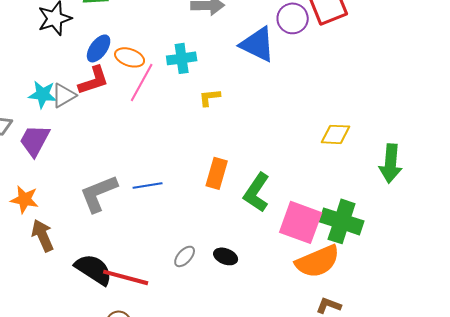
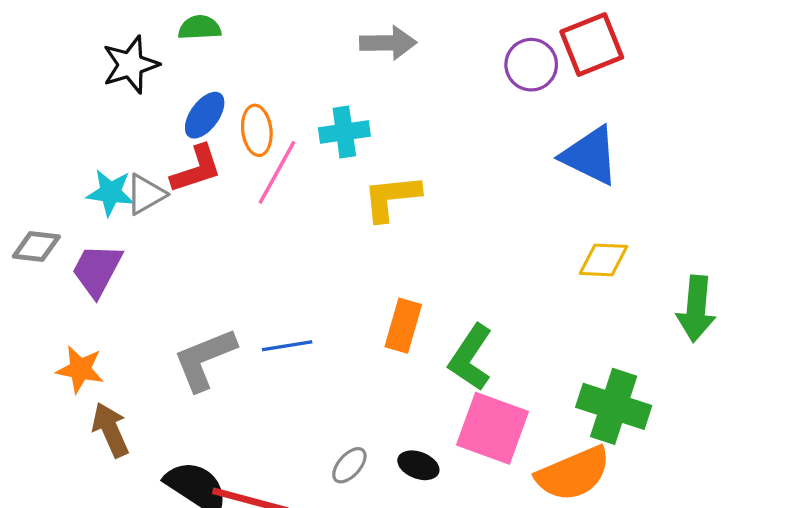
blue triangle: (258, 44) -> (590, 156), moved
orange ellipse: (130, 57) -> (257, 130), turned 64
yellow L-shape: (210, 97) -> (391, 198), size x1.6
pink square: (301, 222) -> (492, 428), moved

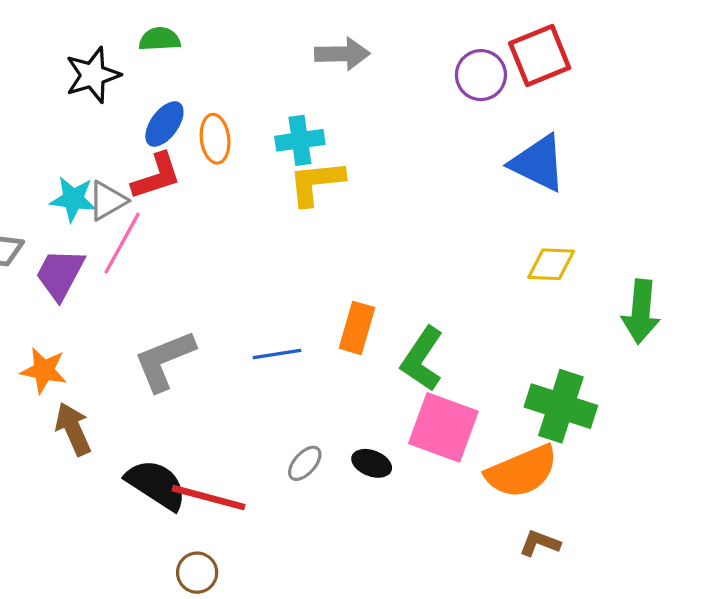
pink line: (277, 172) -> (122, 243), moved
yellow L-shape: (391, 198) -> (316, 183), moved
blue line: (287, 346) -> (277, 354), moved

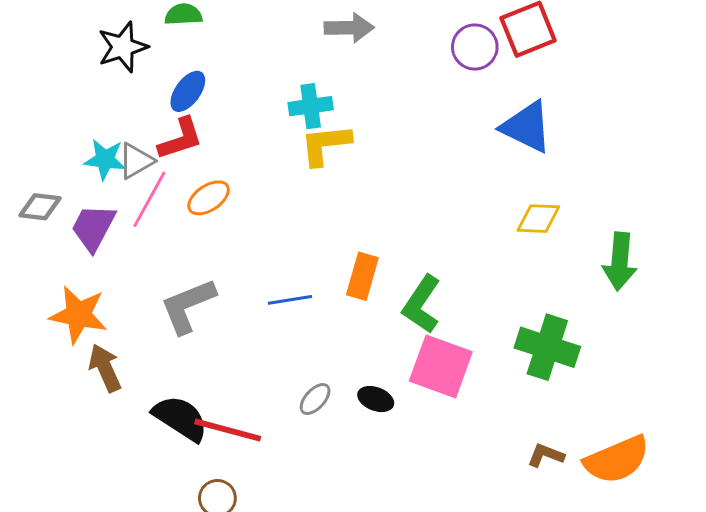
orange ellipse: (215, 139) -> (209, 198), moved, turned 63
orange star: (44, 370) -> (78, 315), size x1.4
orange semicircle: (522, 471) -> (617, 460), moved
brown L-shape: (540, 543) -> (546, 455), moved

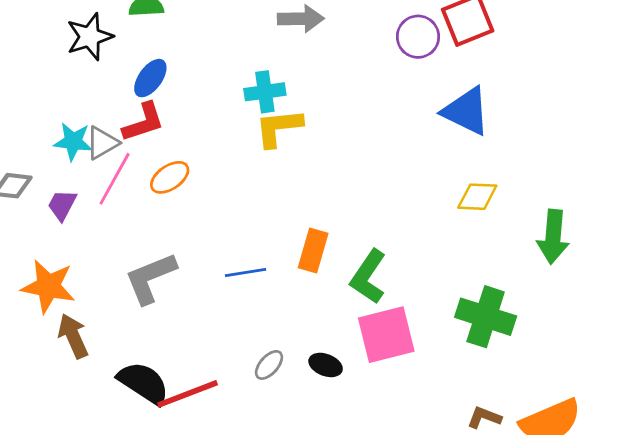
purple trapezoid: (93, 227) -> (62, 205), size x0.7
pink square: (441, 366) -> (386, 335), turned -34
red line: (228, 430) -> (188, 394), turned -36

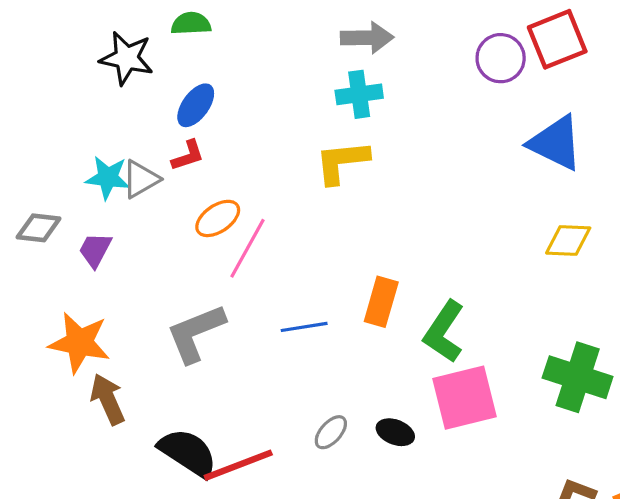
black star: (90, 37) -> (127, 58), turned 30
cyan cross: (265, 92) -> (359, 94), moved
red L-shape: (143, 122) -> (188, 156), size x0.7
pink line: (115, 179) -> (248, 248), moved

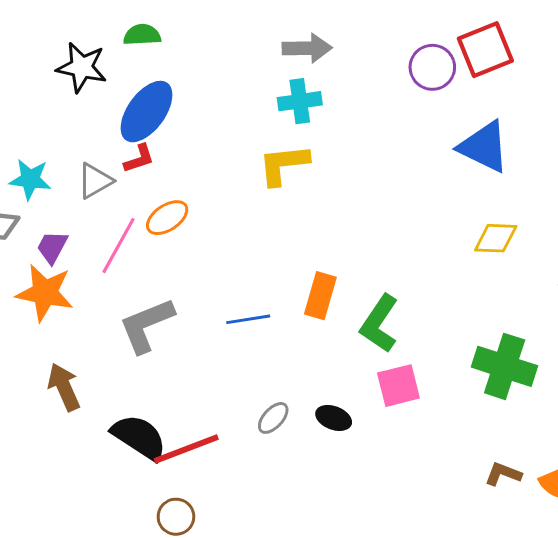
blue ellipse: (196, 105) -> (146, 112), size x1.5
cyan star: (108, 178) -> (30, 179), moved
pink line: (248, 248) -> (119, 246), moved
orange star: (79, 343) -> (45, 293), moved
pink square: (464, 398) -> (398, 386), size x0.7

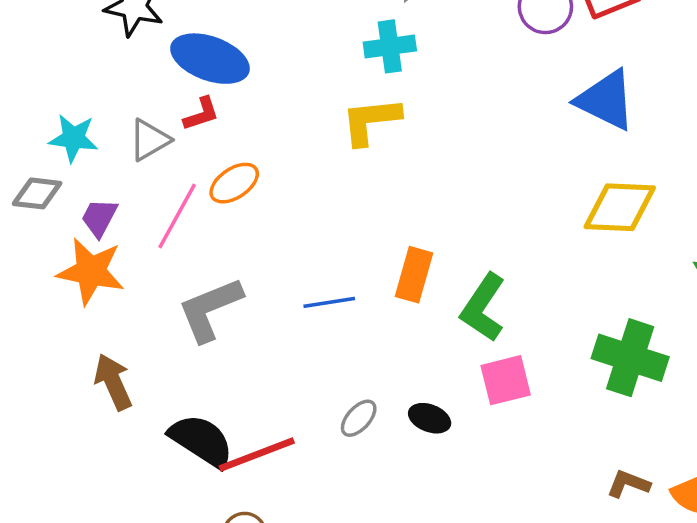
blue ellipse: (146, 112) -> (210, 59), turned 74
yellow diamond: (496, 238) -> (620, 207), size x1.4

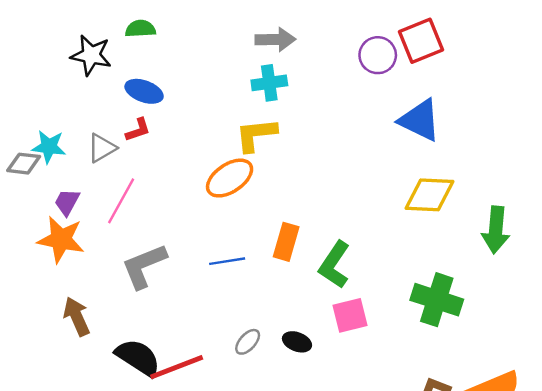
blue ellipse: (210, 59) -> (144, 91), size x0.7
orange ellipse: (234, 183) -> (230, 178), moved, size x1.4
gray diamond: (37, 193) -> (24, 164), moved

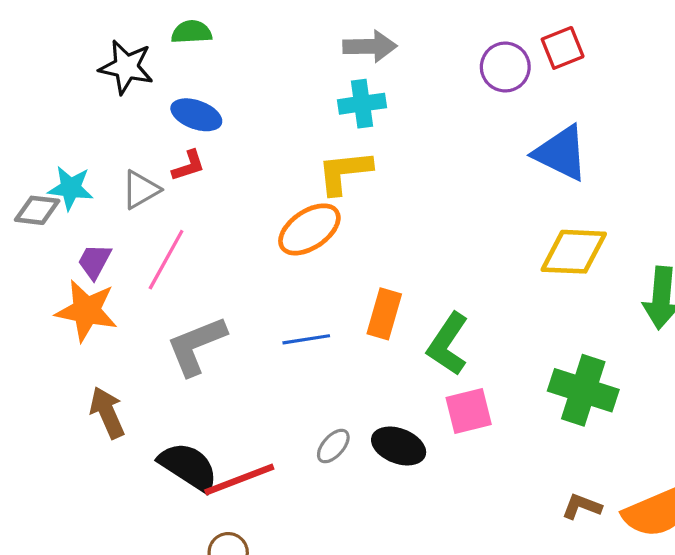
red square: (421, 41) -> (563, 48), size x0.7
black ellipse: (297, 342) -> (399, 446), size x1.4

